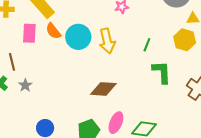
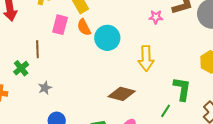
yellow arrow: (107, 41) -> (146, 58), moved
green line: (147, 45) -> (166, 111), moved
gray star: (25, 85) -> (45, 88), moved

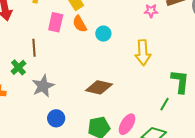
cyan circle: (107, 38) -> (103, 34), size x0.6
gray star: (45, 88) -> (43, 86), size x1.6
brown diamond: (122, 94) -> (99, 87), moved

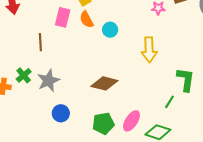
green cross: (18, 67) -> (24, 75), moved

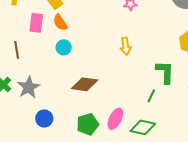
cyan circle: (110, 30) -> (64, 47), moved
yellow arrow: (149, 50) -> (126, 46), size x0.7

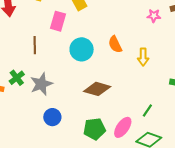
orange semicircle: (60, 23) -> (115, 44), moved
cyan circle: (64, 47) -> (82, 49), size x1.5
green line: (151, 96) -> (147, 110), moved

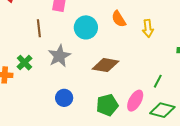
gray star: (41, 84) -> (59, 56), moved

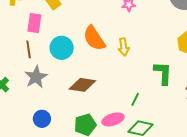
orange semicircle: (119, 19) -> (94, 38), size x1.5
brown line: (39, 28) -> (29, 49), moved
pink ellipse: (135, 101) -> (113, 119), turned 45

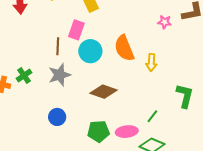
pink rectangle: (34, 23) -> (76, 30), moved

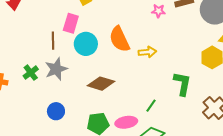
yellow arrow: (151, 62) -> (147, 52), turned -96
green cross: (24, 76) -> (31, 73), moved

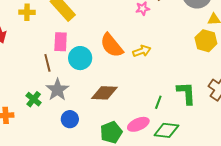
green L-shape: (182, 84) -> (186, 93), moved
blue circle: (56, 111) -> (70, 119), moved

